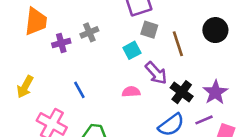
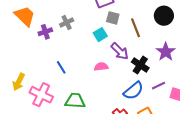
orange trapezoid: (36, 21) -> (25, 16), turned -50
yellow arrow: (25, 87) -> (19, 82), moved
purple star: (215, 92) -> (166, 52), moved

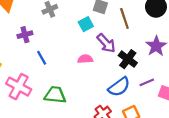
purple cross: (45, 32) -> (25, 35), moved

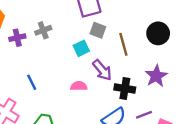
purple cross: (25, 35) -> (17, 38), moved
black cross: (128, 59) -> (125, 88), turned -30

